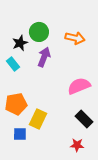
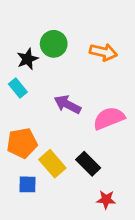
purple arrow: (44, 57) -> (67, 104), moved, turned -84
yellow rectangle: (38, 119) -> (52, 164), turned -66
black rectangle: (84, 119) -> (88, 164), moved

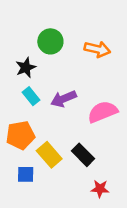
black star: (28, 59) -> (26, 68), moved
cyan rectangle: (18, 88) -> (31, 96), moved
purple arrow: (67, 104) -> (63, 99), turned -50

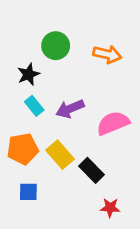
yellow rectangle: (49, 155) -> (60, 155), moved

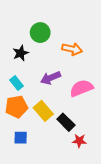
orange arrow: (107, 54) -> (72, 49), moved
cyan rectangle: (34, 106) -> (16, 83), moved
red star: (110, 208) -> (79, 141), moved

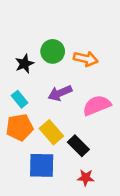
green circle: (40, 33) -> (53, 51), moved
blue square: (21, 138) -> (42, 165), moved, size x1.6
red star: (79, 141) -> (86, 178), moved

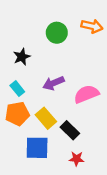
green circle: (53, 51) -> (57, 33), moved
orange arrow: (86, 59) -> (92, 26), moved

